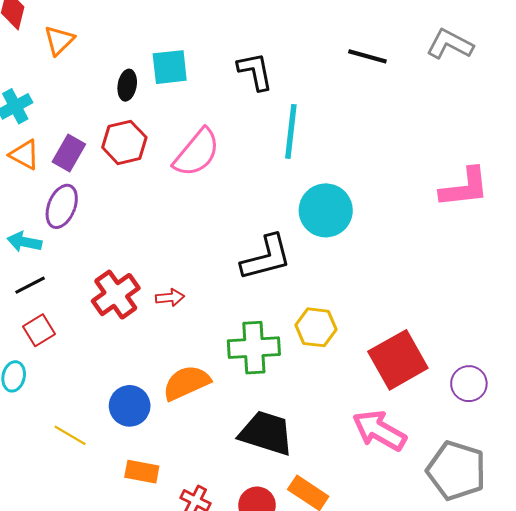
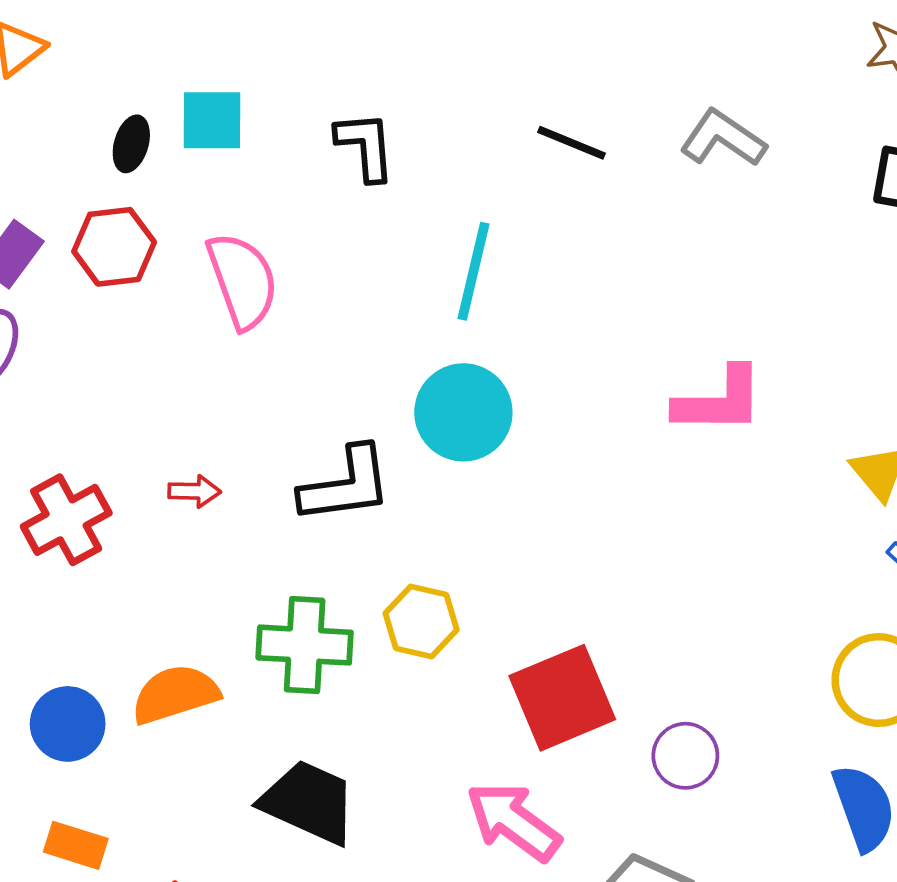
cyan line: (291, 131) -> (473, 271), moved
pink semicircle: (197, 153) -> (242, 281), turned -66
red arrow: (170, 298) -> (194, 491), moved

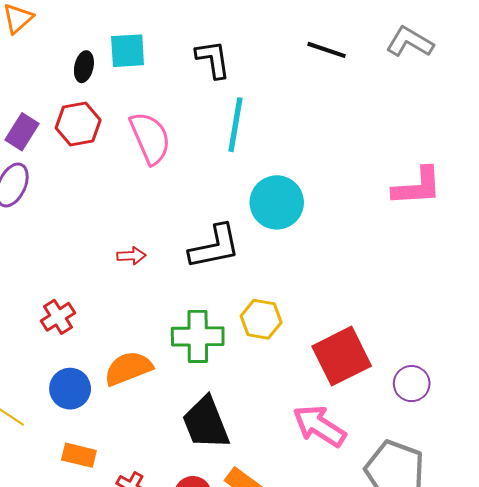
cyan line: (473, 271) -> (235, 125), moved
red cross: (66, 520) -> (58, 317), moved, size x0.7
black trapezoid: (309, 802) -> (206, 423), turned -132

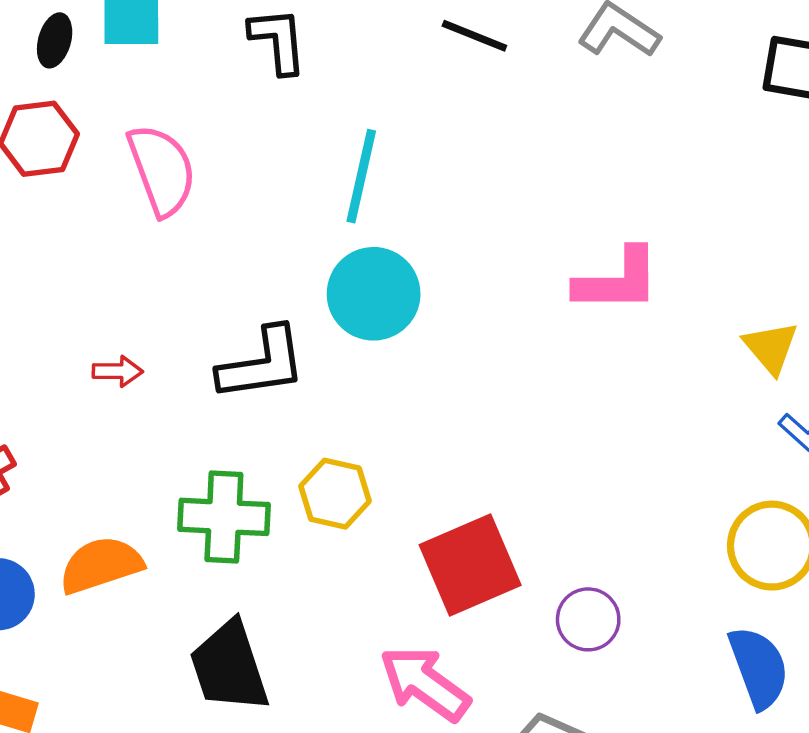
cyan line: (235, 125) -> (361, 176), moved

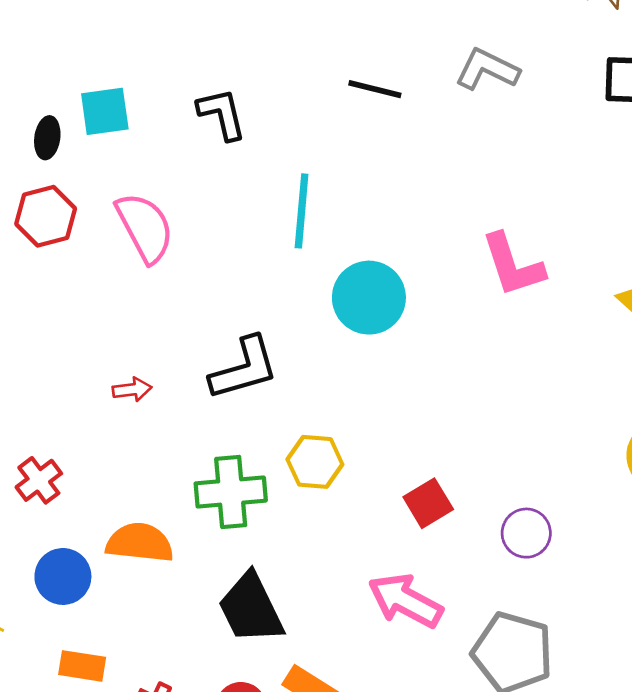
pink L-shape: (617, 280) -> (513, 265), turned 80
cyan circle: (374, 294) -> (369, 298), moved
orange semicircle: (101, 565) -> (140, 543), turned 32
red square: (470, 565) -> (428, 503), size x0.6

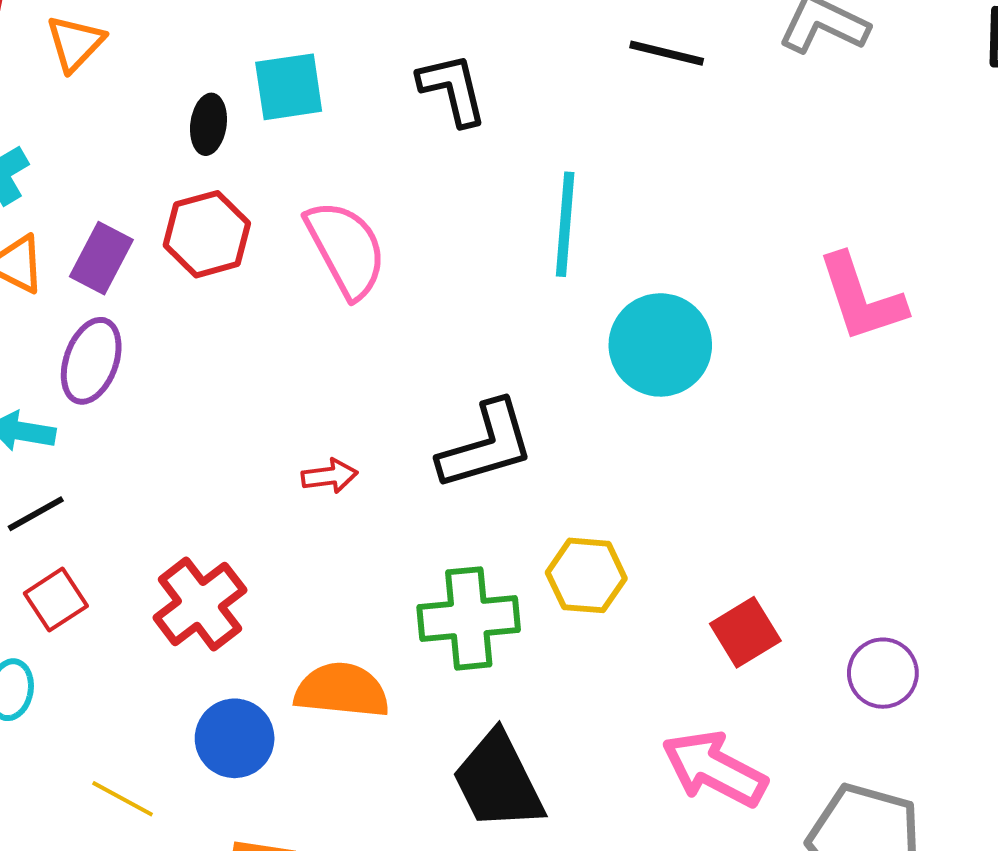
red cross: (39, 480) -> (200, 604), size x1.4

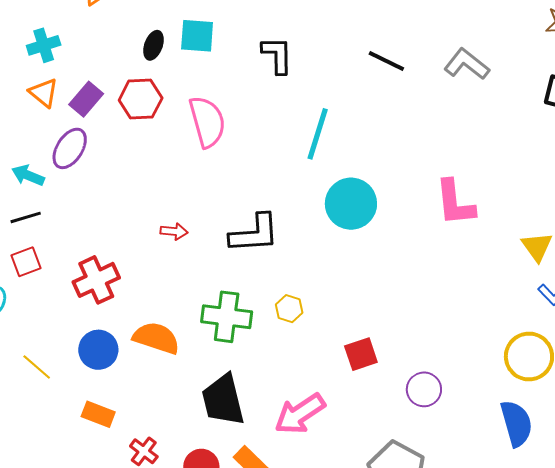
yellow hexagon: (586, 575) -> (289, 309), size x0.7
pink arrow: (714, 769) -> (300, 414), moved, turned -74

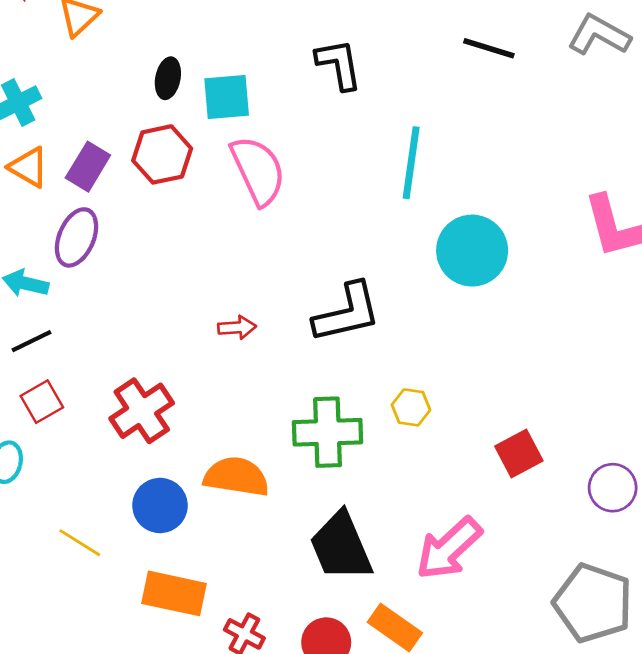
cyan square: (197, 36) -> (227, 97), moved
orange rectangle: (98, 414) -> (174, 593), size x1.4

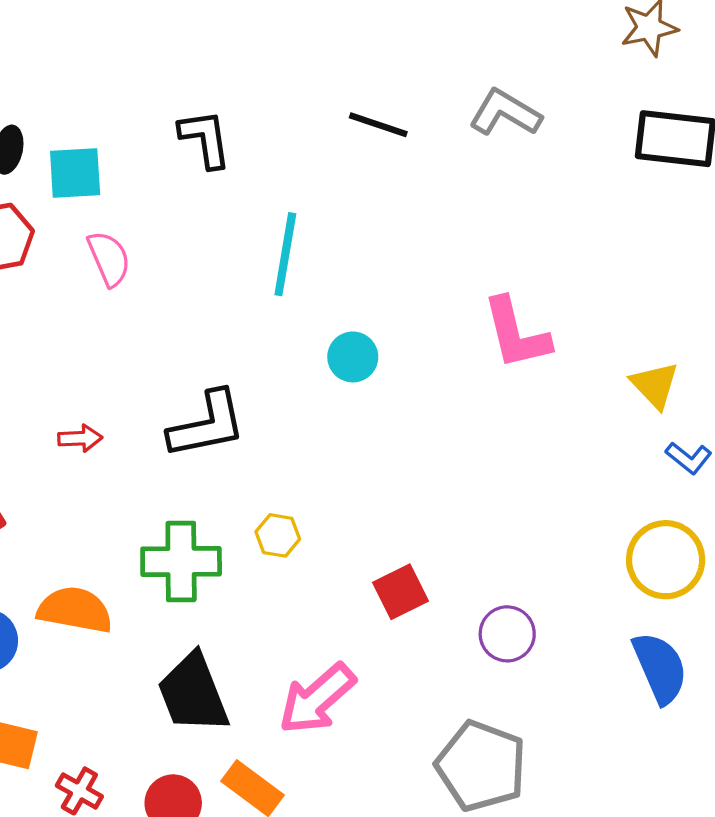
pink semicircle: (258, 171) -> (109, 259), size x0.7
cyan circle: (472, 251) -> (353, 357), size x0.6

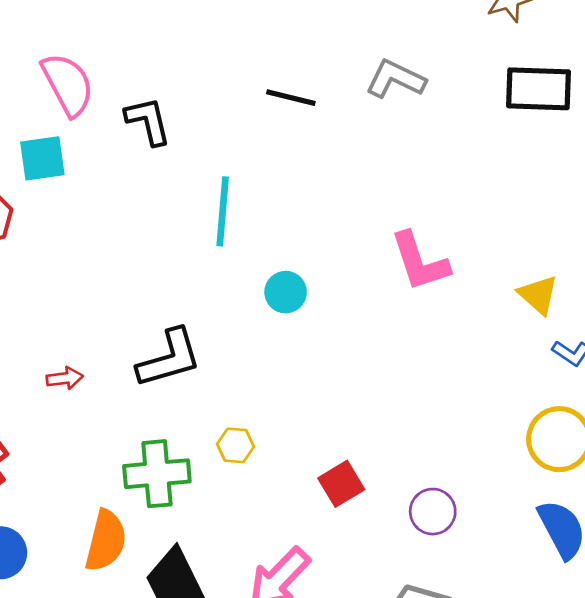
pink semicircle: (109, 259) -> (68, 84), moved, size x1.4
orange semicircle: (75, 610) -> (106, 541), moved, turned 98

